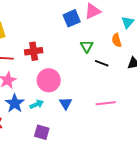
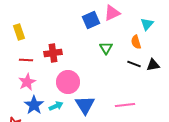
black line: (102, 63) -> (134, 64), moved
blue triangle: (66, 103) -> (85, 105), size x1.5

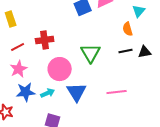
green triangle: (106, 48) -> (91, 53), moved, size x1.5
red line: (26, 60) -> (18, 47), turned -32
black line: (134, 64) -> (126, 51), turned -32
blue star: (34, 105) -> (26, 92), turned 30

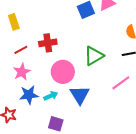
green triangle: (91, 53) -> (94, 56), turned 30
pink line: (117, 92) -> (121, 83), moved, turned -30

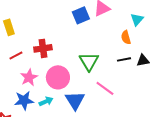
green triangle: (94, 56) -> (89, 61), turned -30
pink star: (22, 72) -> (29, 77), moved
pink line: (121, 83) -> (105, 88), moved, turned 72

